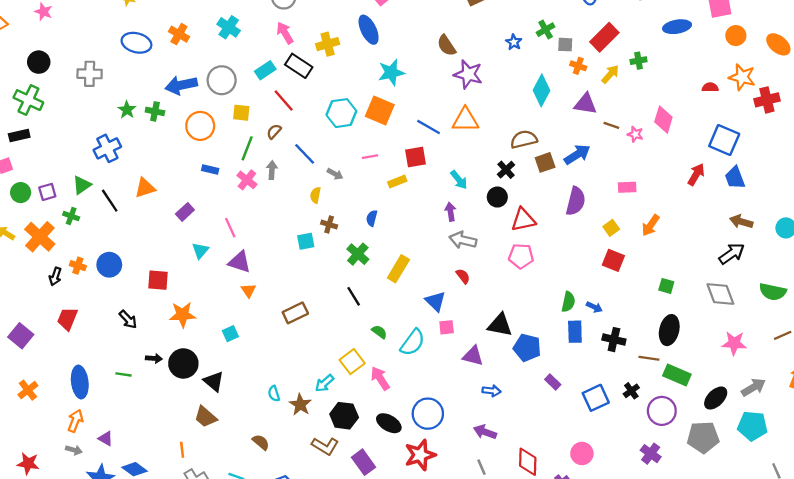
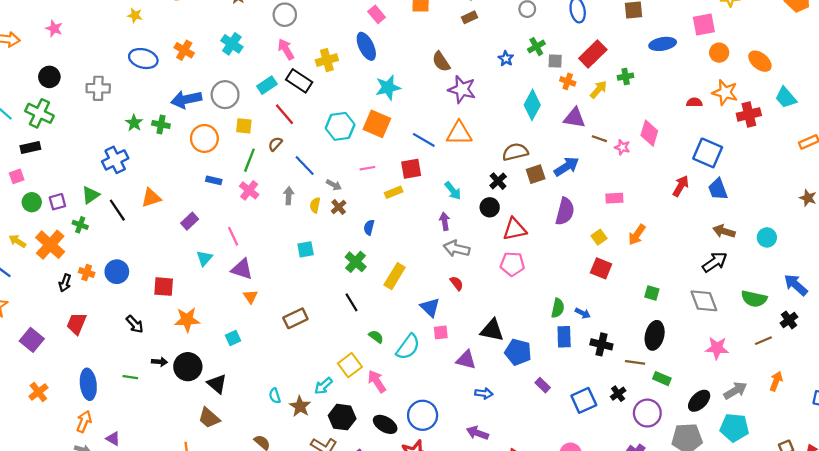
gray arrow: (272, 170) -> (289, 196), moved
brown cross: (329, 225) -> (339, 207), moved, turned 32
green rectangle: (677, 375) -> (662, 379), size x0.7

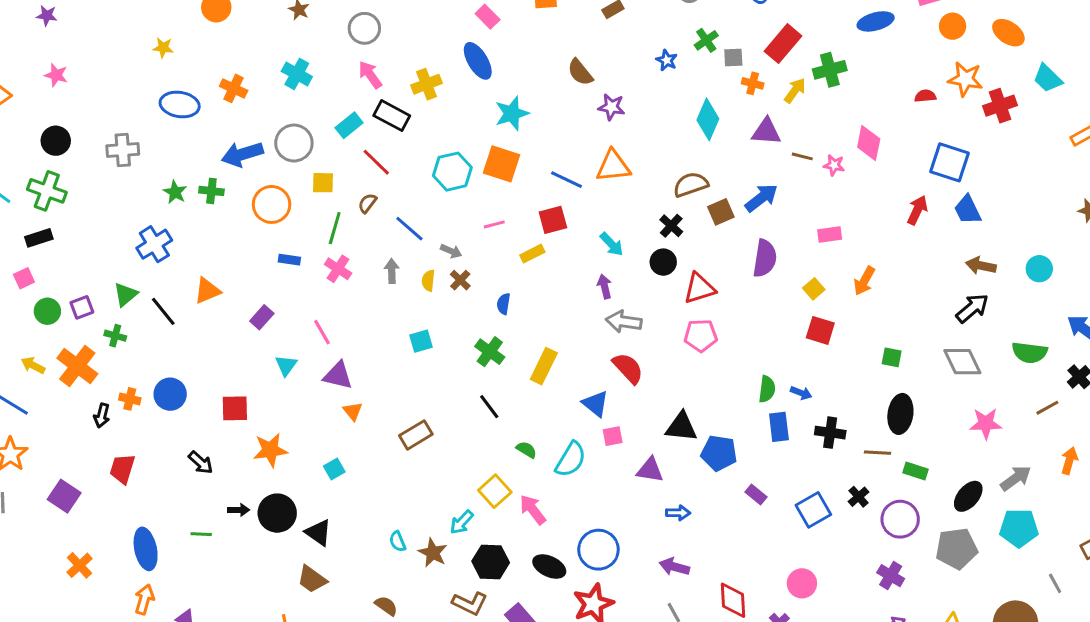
green cross: (626, 77) -> (830, 70), size x1.5
purple star: (462, 89) -> (611, 107), size x0.7
red semicircle: (457, 283) -> (628, 368), size x1.6

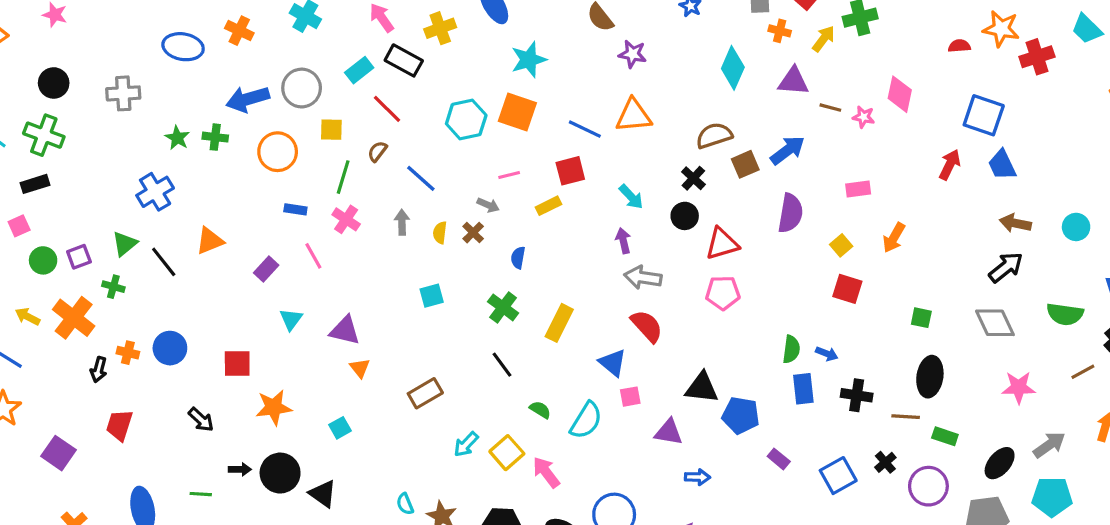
gray arrow: (451, 251) -> (488, 205), moved
pink line: (322, 332) -> (313, 256), moved
cyan arrow: (462, 522) -> (466, 444), moved

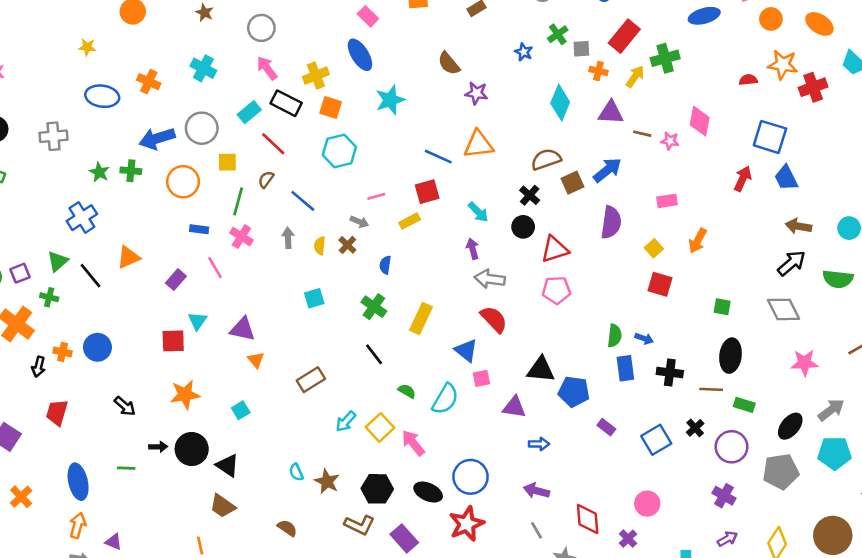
orange square: (517, 112) -> (331, 107), moved, size x0.7
green semicircle: (1065, 314) -> (838, 279), moved
red square: (237, 364) -> (173, 341), moved

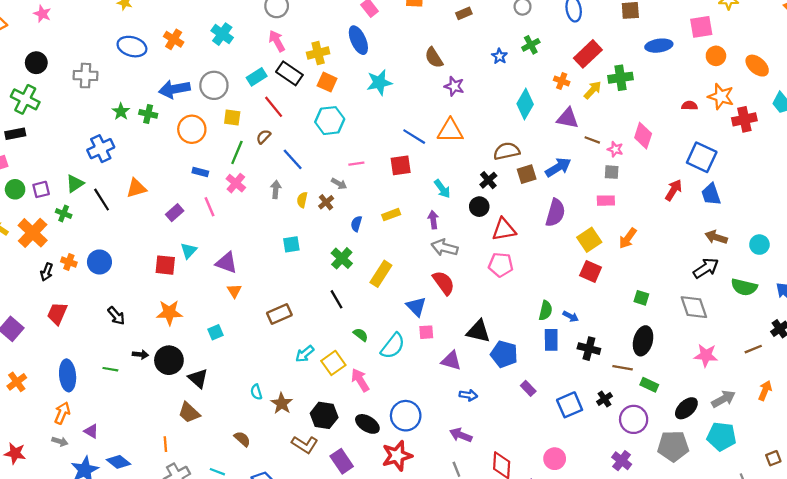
gray square: (581, 49) -> (612, 172), moved
yellow rectangle: (410, 221) -> (391, 215), moved
yellow square: (654, 248) -> (589, 240), size x1.5

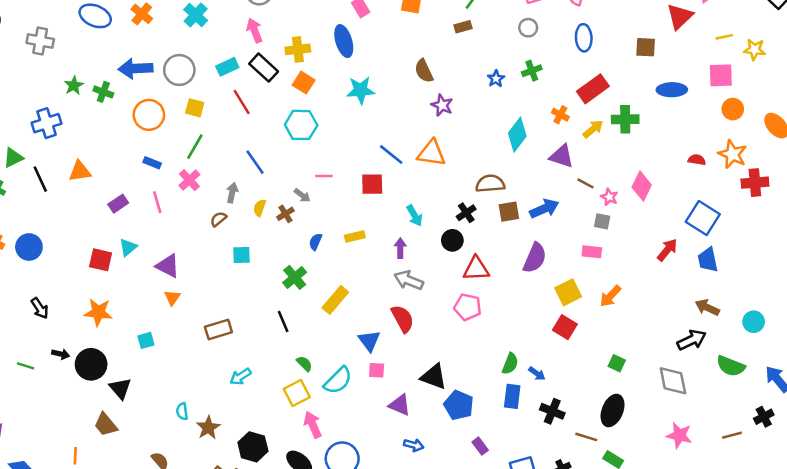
brown semicircle: (263, 137) -> (218, 219), moved
yellow square: (333, 363) -> (297, 393), moved
pink arrow: (360, 380) -> (313, 425), moved

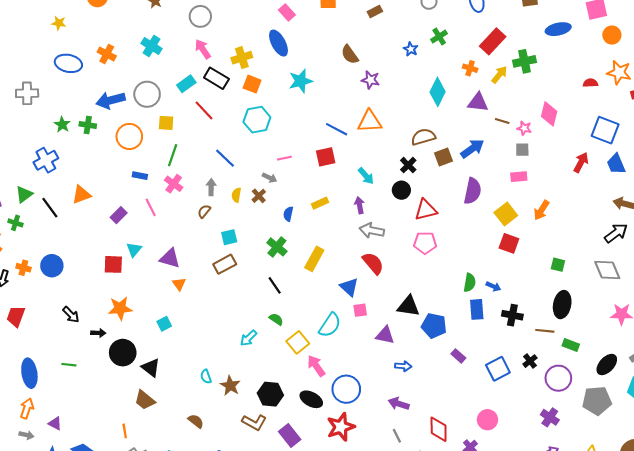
brown rectangle: (218, 329) -> (225, 264), moved
black arrow: (61, 354) -> (98, 333), moved
green semicircle: (304, 364) -> (276, 319), moved

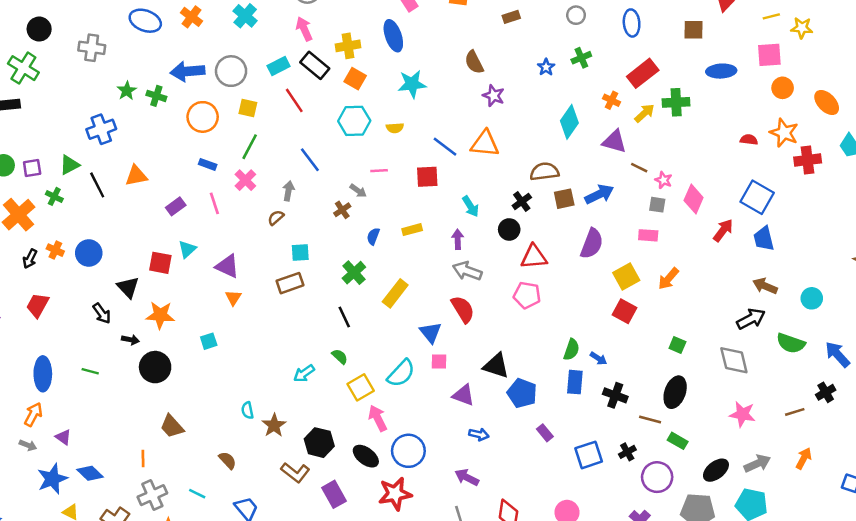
pink diamond: (549, 114) -> (694, 199), moved
yellow semicircle: (236, 195) -> (395, 128), moved, turned -112
black triangle: (151, 368) -> (128, 287), moved

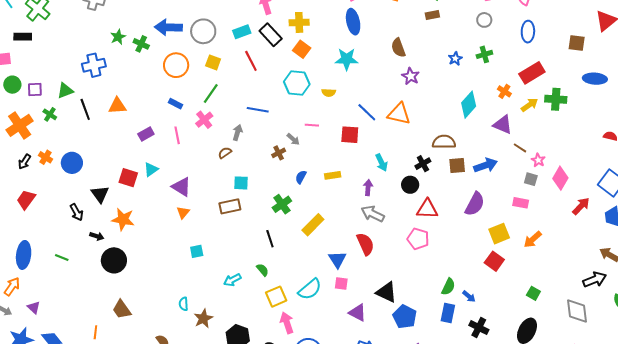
blue ellipse: (393, 36) -> (353, 22), moved
blue line: (310, 160) -> (258, 110), turned -50
cyan square: (209, 341) -> (197, 251), moved

